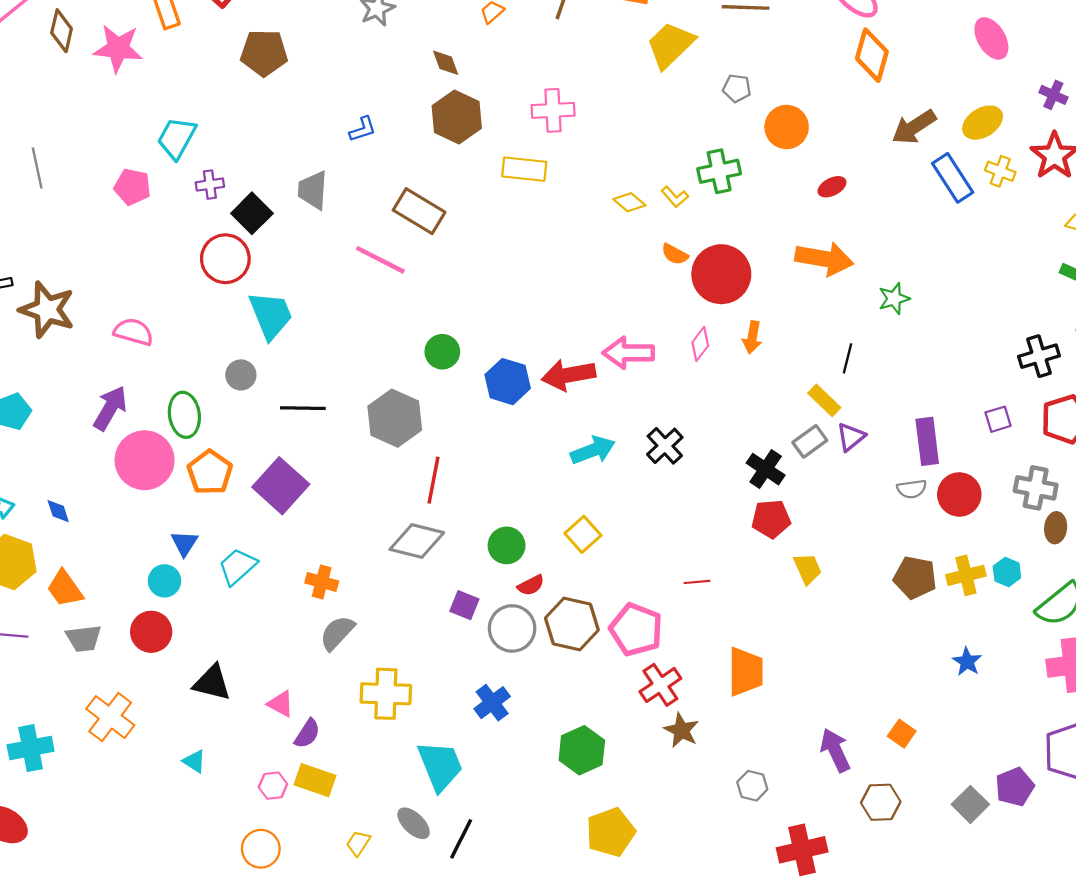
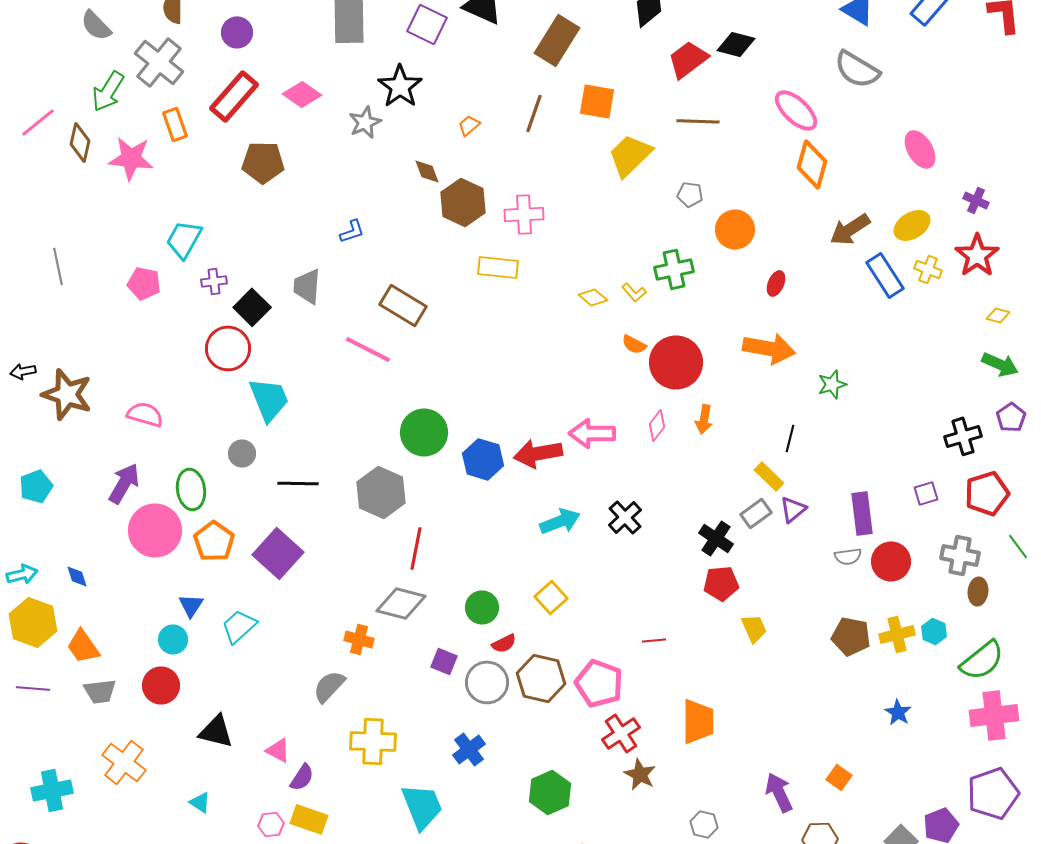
brown hexagon: (457, 117) -> (463, 202), moved
red ellipse: (832, 187) -> (776, 283), turned -40
green circle: (442, 352) -> (424, 432), size x1.5
orange cross: (322, 582) -> (359, 639), moved

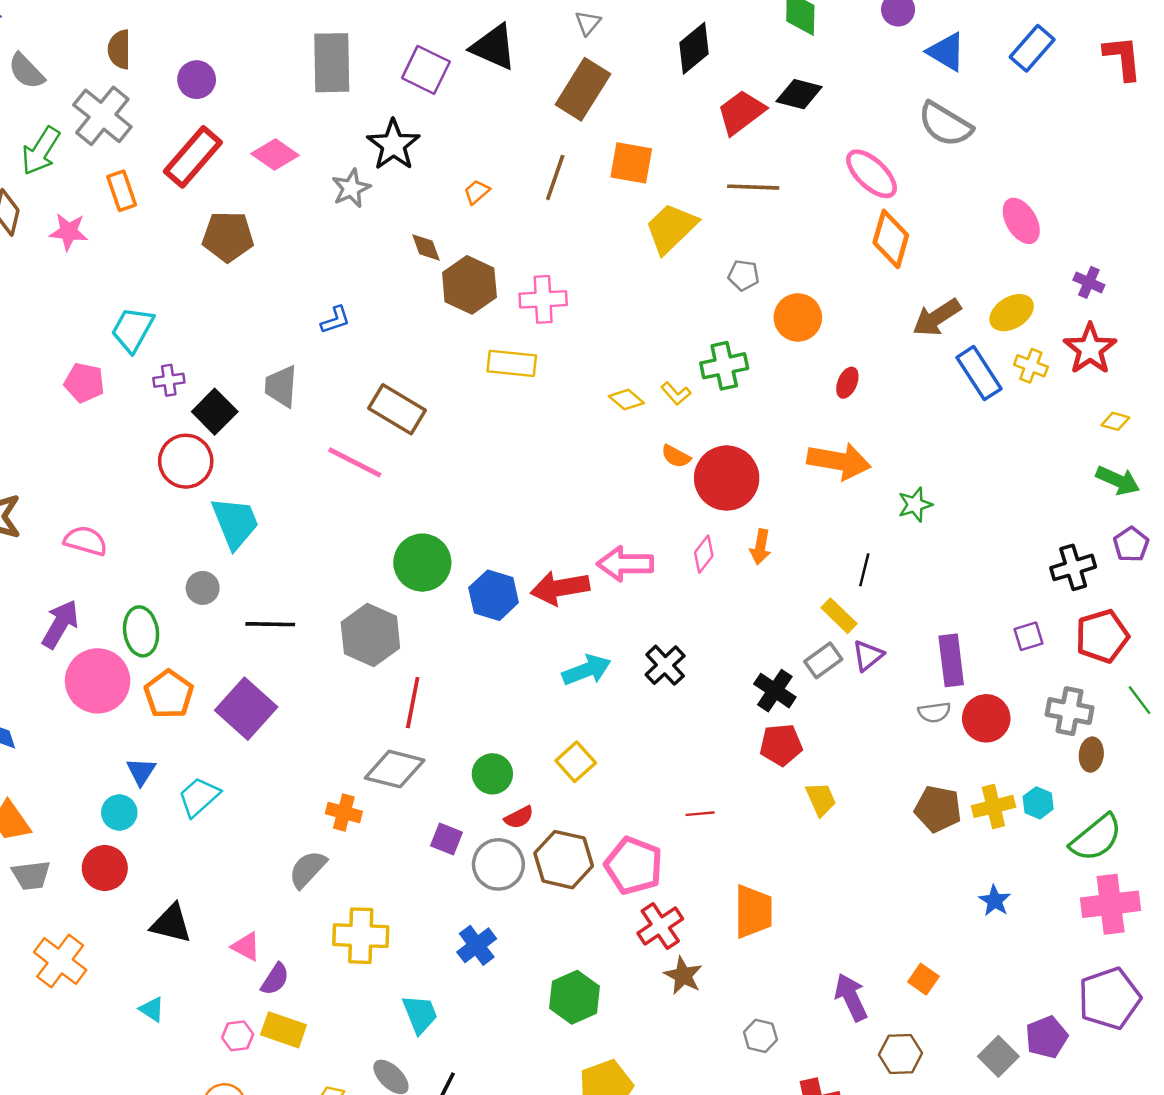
pink star: (131, 158) -> (69, 232), size x0.7
cyan trapezoid: (422, 806) -> (420, 1014), size x0.7

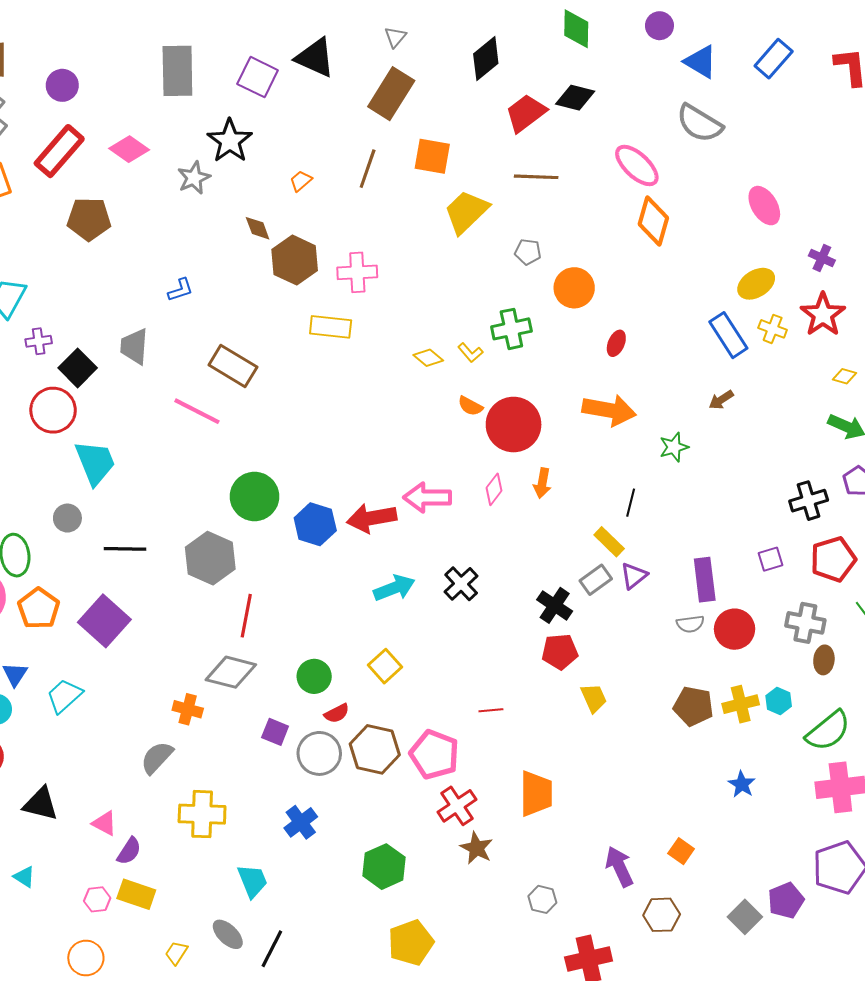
brown arrow: (937, 317) -> (721, 400), moved, size x0.6

